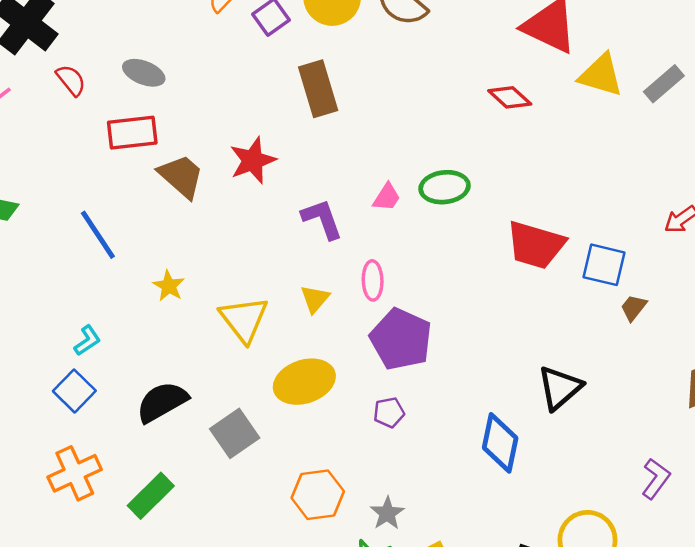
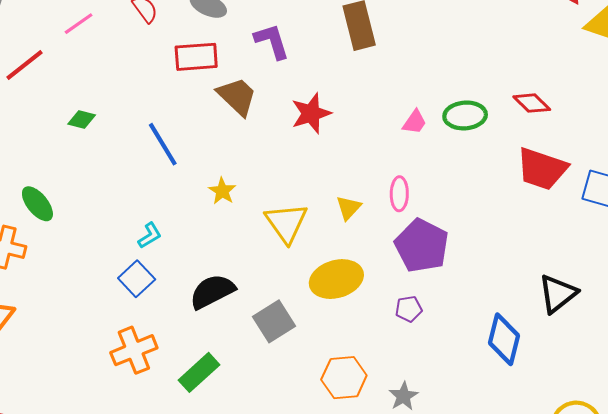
red diamond: (510, 97) -> (532, 103), moved
red star: (253, 160) -> (311, 113), moved
purple L-shape: (322, 219) -> (272, 41), moved

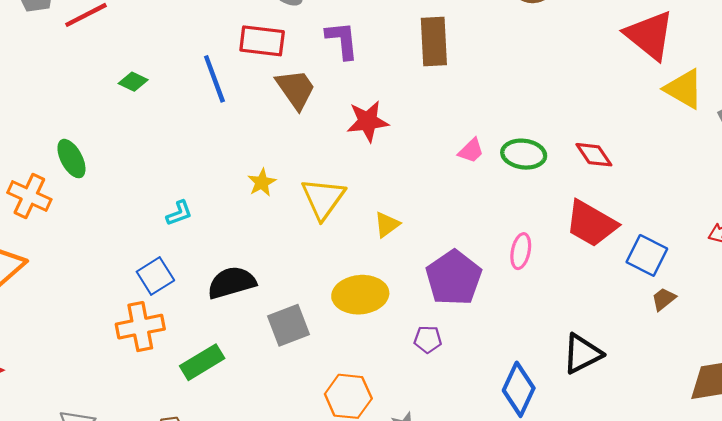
blue line: (163, 144) -> (214, 79), moved
pink ellipse: (399, 194) -> (521, 251), moved
yellow triangle: (286, 223) -> (323, 198), moved
blue square: (137, 279) -> (155, 276), moved

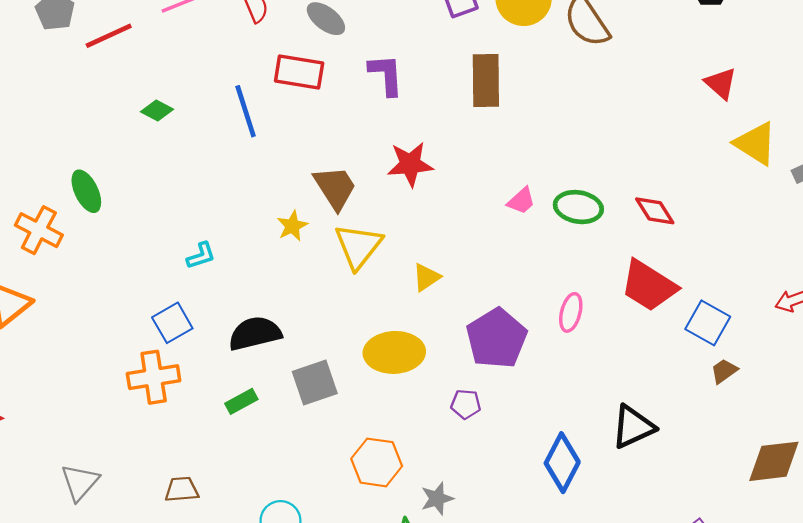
red triangle: (650, 35) -> (721, 83), size x0.6
brown trapezoid: (296, 89) -> (335, 188), moved
green rectangle: (202, 362) -> (241, 401), moved, size x0.7

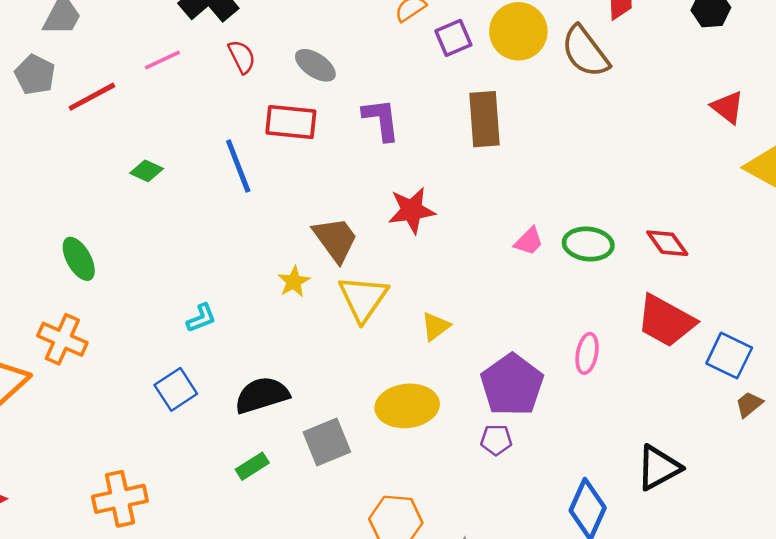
orange cross: (39, 230) -> (62, 339), moved
orange cross: (154, 377) -> (120, 499), moved
purple pentagon: (466, 404) -> (496, 440), moved

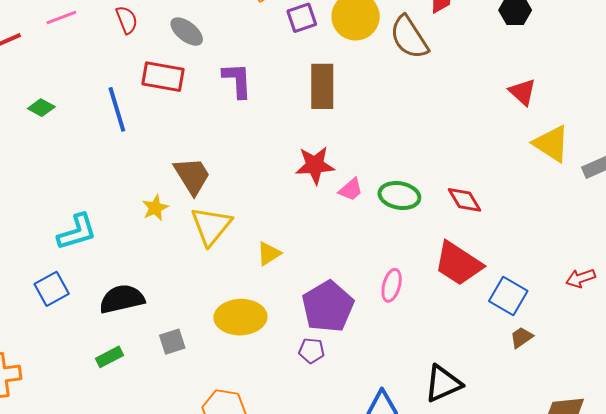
red star: (412, 210) -> (315, 165), moved
cyan L-shape: (201, 318) -> (77, 232), size x1.6
gray square: (327, 442) -> (172, 342), size x0.7

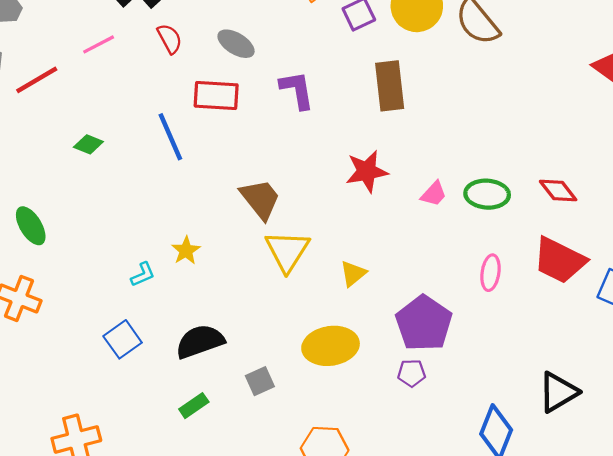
red star: (315, 165) -> (367, 171), moved
yellow star: (155, 208) -> (186, 251), moved
cyan L-shape: (77, 232) -> (143, 274), size x0.6
pink ellipse: (392, 285) -> (490, 273), moved

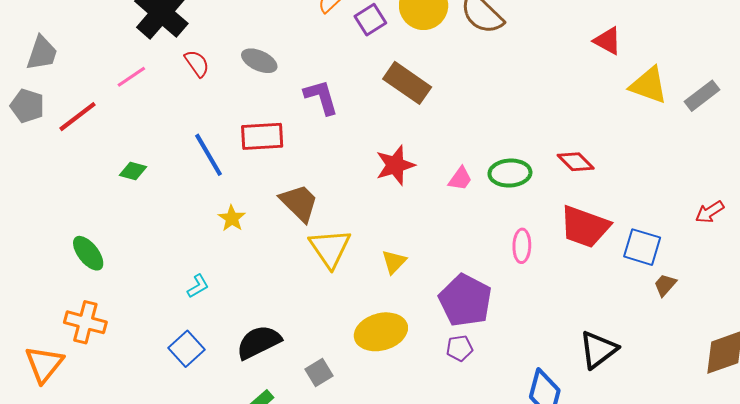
brown rectangle: (390, 86) -> (407, 83), turned -42
red rectangle: (216, 95) -> (262, 136), moved
yellow star: (186, 251) -> (232, 218), moved

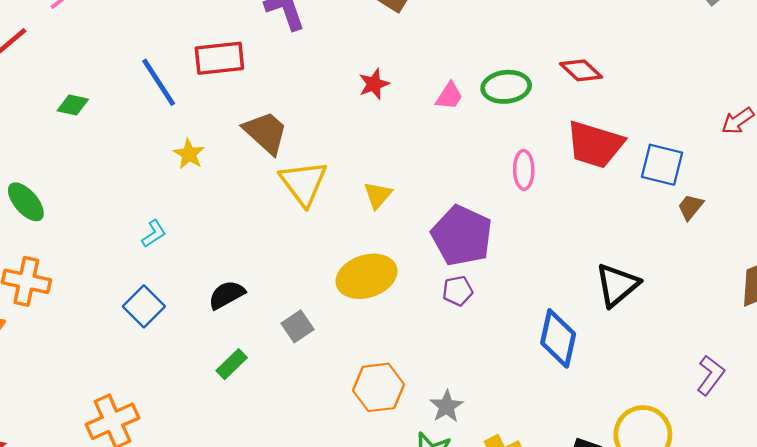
red star: (395, 165) -> (374, 84), size x0.7
black semicircle: (259, 342) -> (227, 295), size x0.7

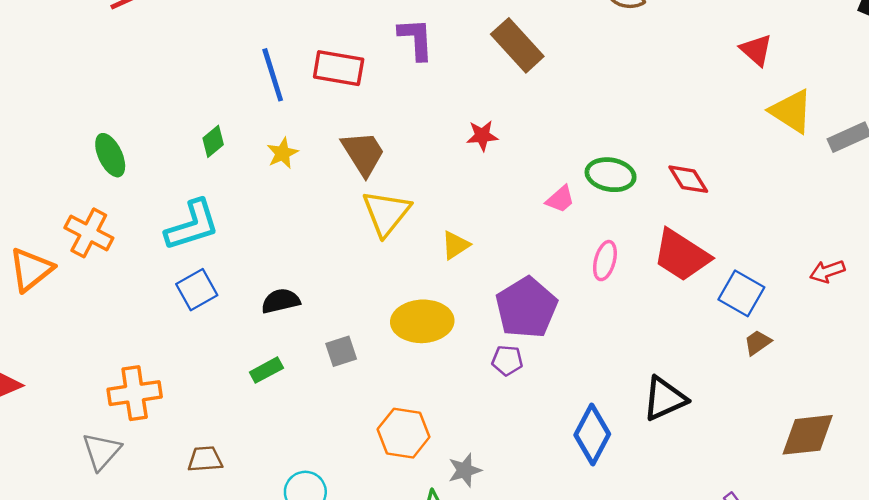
pink trapezoid: (449, 96) -> (560, 199), moved
green diamond: (73, 105) -> (213, 141), moved, turned -68
cyan L-shape: (154, 234) -> (192, 225), moved, size x2.0

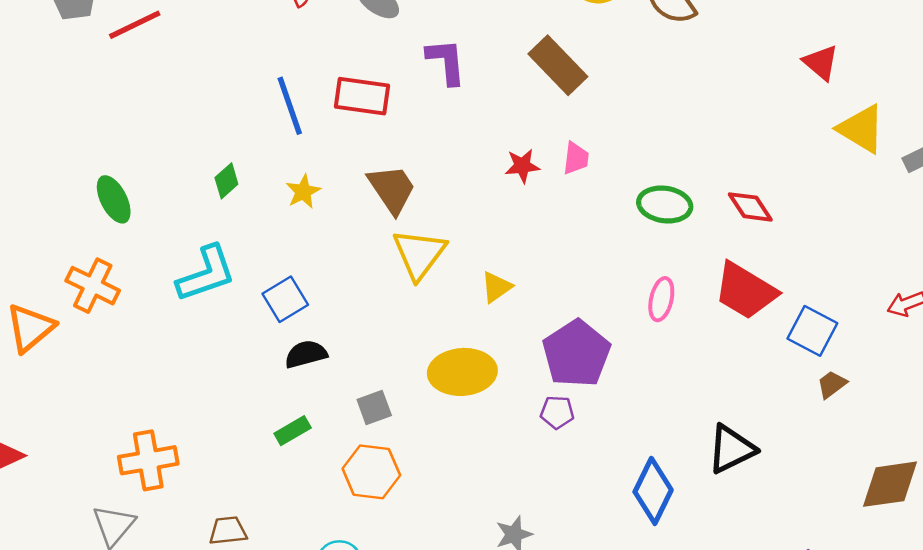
pink trapezoid: (560, 199) -> (576, 158), moved, turned -40
blue square: (197, 290) -> (285, 299), moved
orange hexagon: (404, 433) -> (371, 472), moved

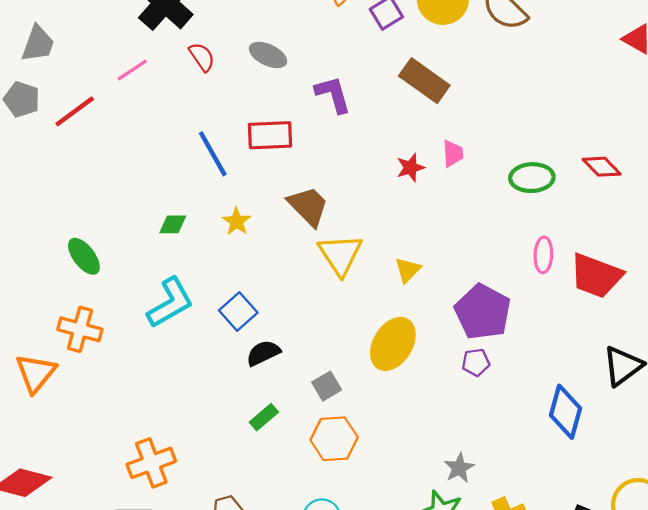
green diamond: (226, 181) -> (173, 224), turned 52
red trapezoid: (745, 291) -> (596, 276), moved
yellow ellipse: (462, 372) -> (393, 344), turned -44

